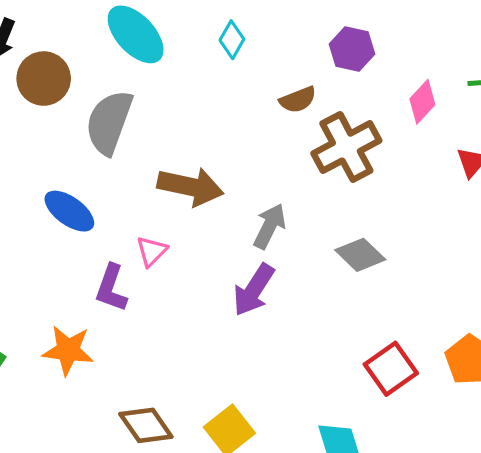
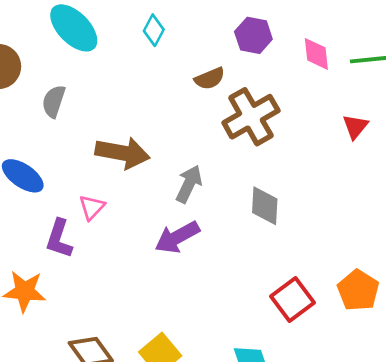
pink diamond: (422, 102) -> (316, 54), moved, turned -48
gray semicircle: (109, 122) -> (54, 101), size x0.6
gray diamond: (360, 255) -> (265, 206), turned 51
purple arrow: (254, 290) -> (177, 237), turned 30

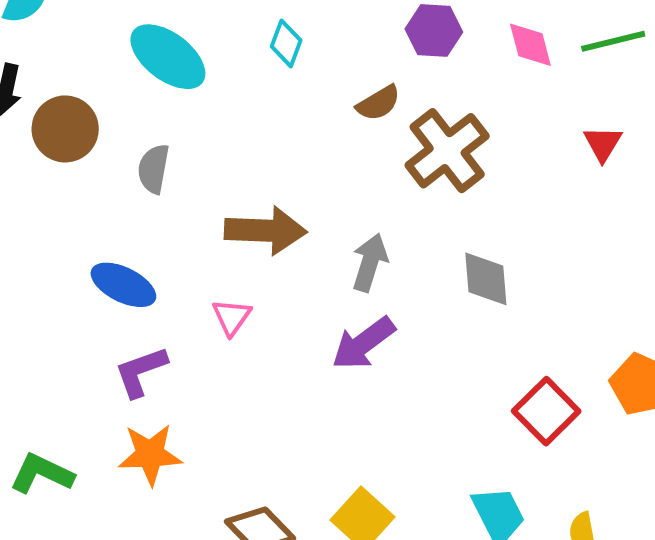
purple L-shape: (59, 239) -> (141, 372), moved, turned 60

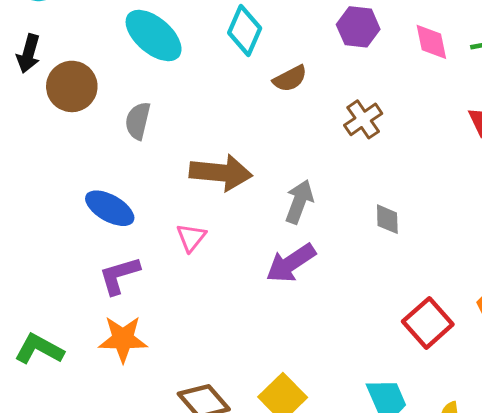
cyan diamond: (286, 43) -> (245, 30), size x1.4
brown semicircle: (378, 103) -> (290, 79), moved
brown cross: (447, 151) -> (363, 119), size x0.6
gray diamond: (486, 279) -> (387, 219), size x0.7

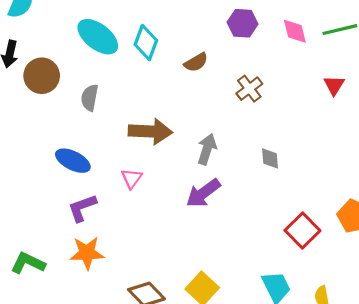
cyan diamond: (245, 30) -> (146, 43), moved

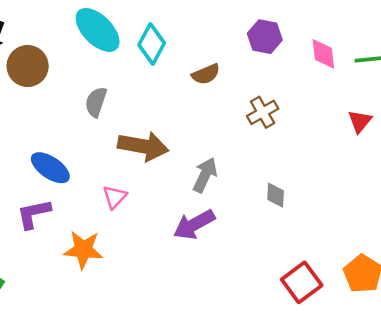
gray semicircle: (90, 98) -> (96, 102), moved
purple L-shape: (82, 208) -> (34, 214), moved
orange star: (87, 253) -> (83, 250), moved

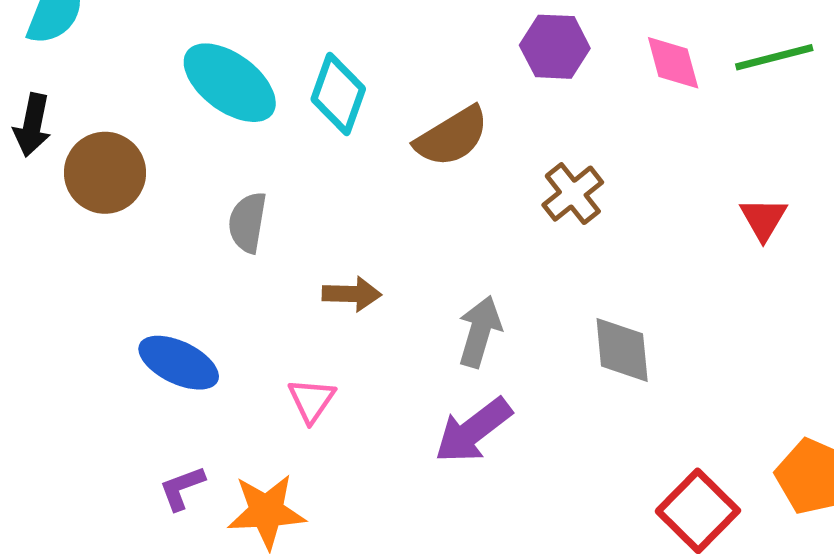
brown semicircle: (206, 74) -> (452, 137), size x1.4
red triangle: (360, 121) -> (763, 219), moved
brown arrow: (143, 146) -> (352, 294), size x0.6
gray diamond: (276, 195) -> (622, 350), size x1.4
purple L-shape: (34, 214) -> (182, 488), moved, size x0.7

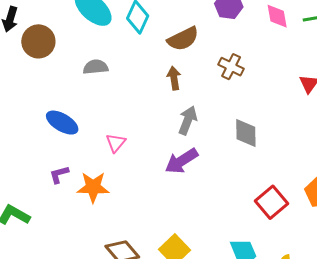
brown cross: (573, 194) -> (231, 67), turned -30
gray semicircle: (248, 222) -> (96, 67), turned 70
brown arrow: (352, 294) -> (174, 78), moved, turned -105

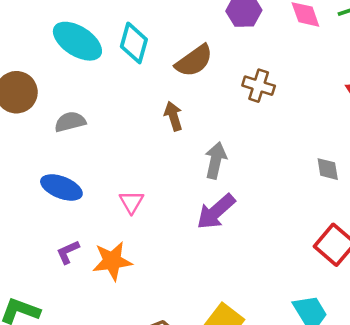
gray semicircle: (96, 67) -> (70, 122), moved
brown arrow: (174, 78) -> (173, 116), moved
gray diamond: (246, 133) -> (328, 169), moved, size x0.7

